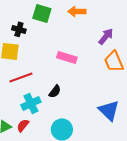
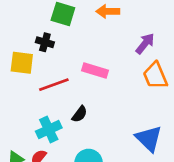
black cross: (19, 29) -> (45, 42), moved
red line: (21, 77) -> (54, 85), moved

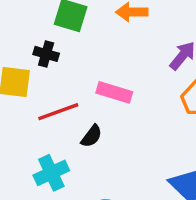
black semicircle: (80, 114) -> (92, 136), moved

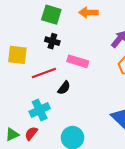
black cross: (46, 54) -> (52, 41), moved

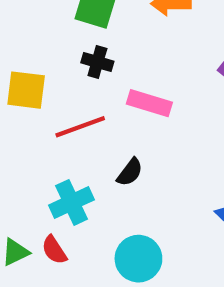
black semicircle: (64, 88) -> (130, 172), moved
red semicircle: (31, 133) -> (54, 250), turned -72

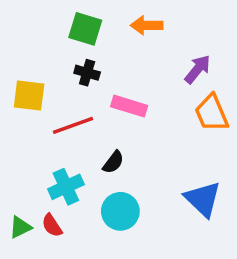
cyan circle: (138, 259) -> (120, 211), moved

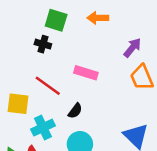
black cross: (87, 73) -> (43, 44), moved
yellow square: (29, 96) -> (18, 104), moved
red line: (73, 125) -> (48, 86), turned 56

